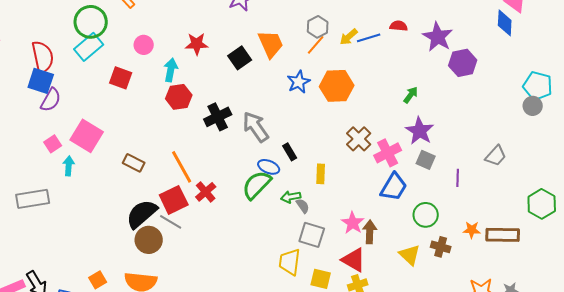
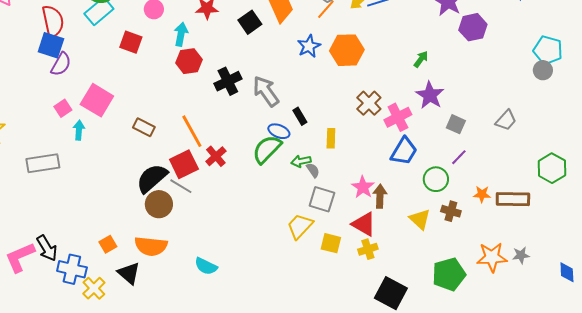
gray square: (426, 160) -> (456, 124), moved
purple line: (458, 178) -> (459, 157), moved, turned 42
yellow trapezoid: (290, 262) -> (300, 226), turned 36

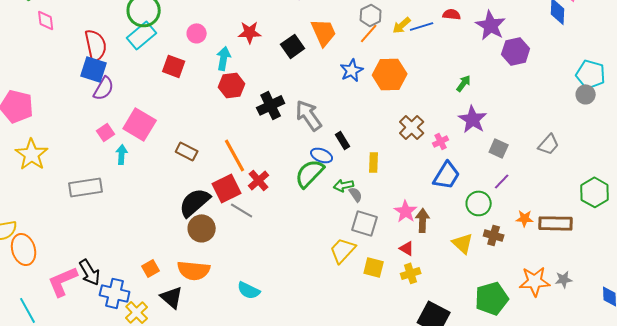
pink cross: (398, 117) -> (441, 141), size x0.6
gray line: (181, 186) -> (242, 210), moved
red triangle: (364, 224) -> (407, 248), size x0.6

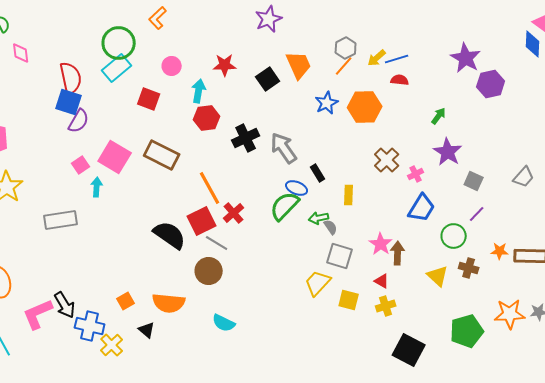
red semicircle: (452, 14) -> (400, 80), moved
brown rectangle: (187, 151) -> (162, 155), moved, size x1.6
black semicircle: (195, 202) -> (170, 235), turned 76
brown circle: (202, 228) -> (209, 271), moved
black triangle: (172, 297) -> (147, 330), size x0.7

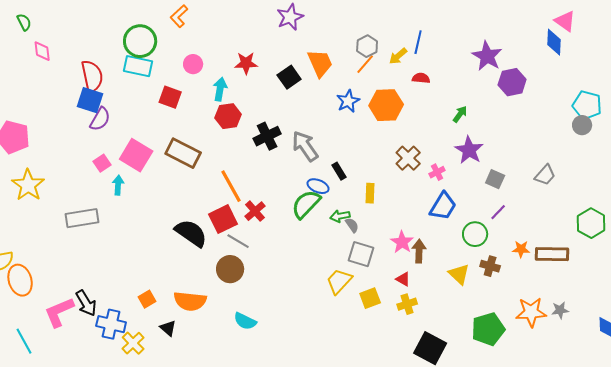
blue line: (397, 59) -> (418, 42), moved, turned -60
cyan rectangle: (117, 68) -> (138, 66), turned 52
yellow square: (349, 300) -> (370, 298), turned -35

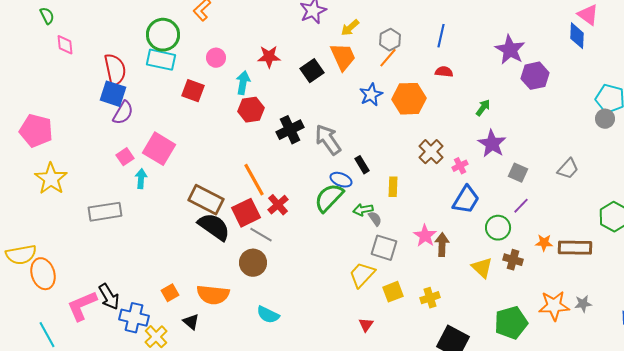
yellow arrow: (398, 56) -> (350, 28), moved
brown rectangle: (183, 153) -> (206, 200), moved
red triangle: (403, 279) -> (366, 325), moved, turned 35

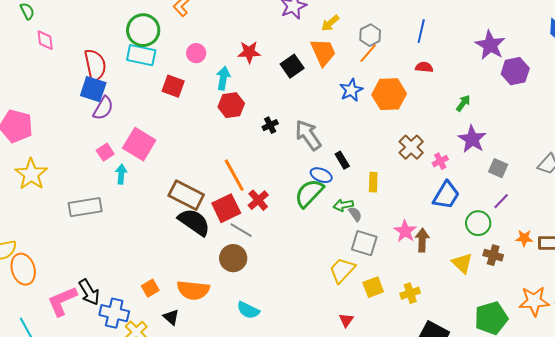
black cross: (290, 130) -> (270, 125), size x0.6

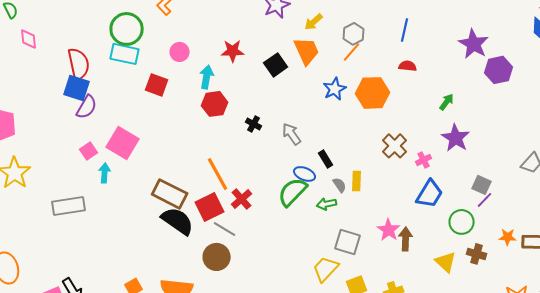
black cross: (270, 125) -> (254, 124), turned -35
gray arrow: (308, 135) -> (292, 134), size x0.7
gray square: (498, 168) -> (482, 185), moved
gray semicircle: (355, 214) -> (340, 185), moved

